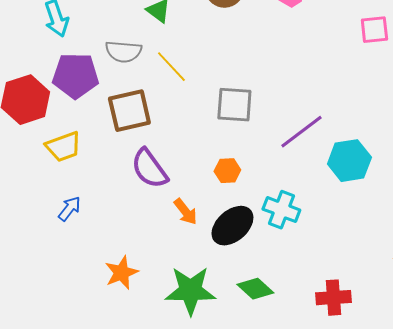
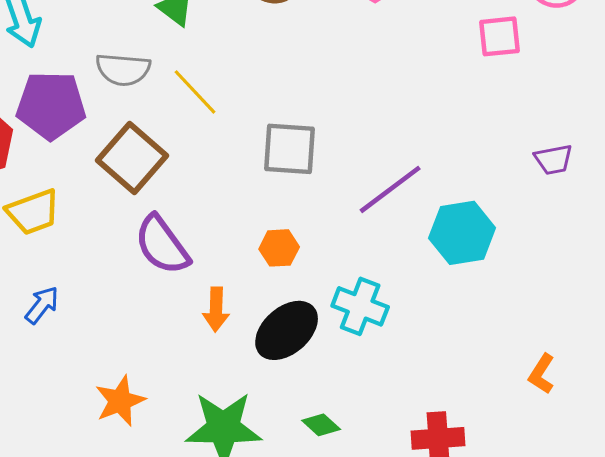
brown square: (129, 111) -> (132, 158), turned -36
orange arrow: (185, 212) -> (216, 309), turned 40
green diamond: (255, 289) -> (321, 425), size x0.7

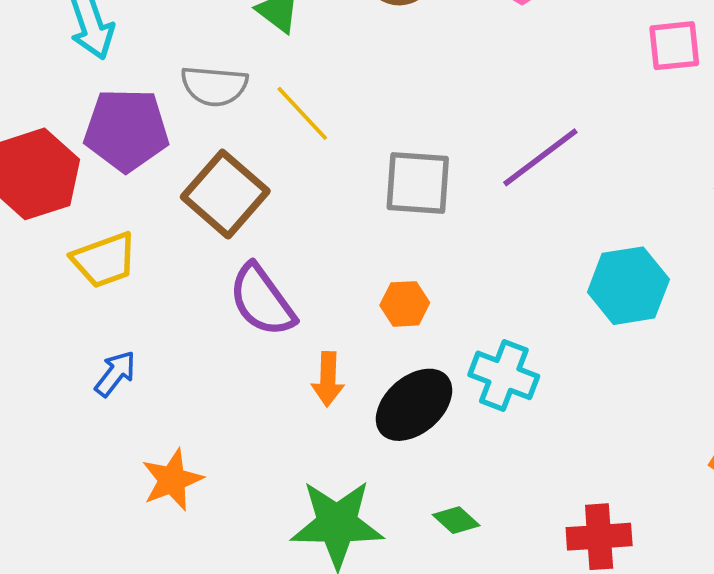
purple line: (390, 189) -> (540, 157), moved
orange star: (120, 401) -> (172, 480), moved

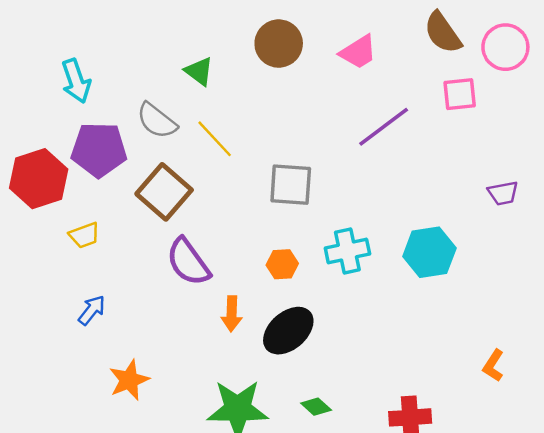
gray semicircle: (214, 86) -> (157, 121), turned 33
purple line: (540, 157) -> (384, 127), moved
yellow trapezoid: (104, 260) -> (84, 235), size x0.7
cyan cross: (504, 375) -> (347, 251), moved, turned -33

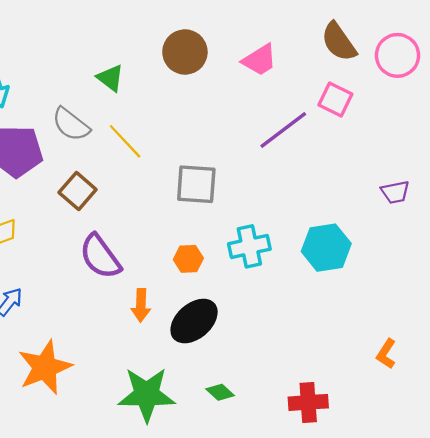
pink square: (460, 94) -> (335, 99), moved, turned 32
brown square: (164, 192) -> (78, 191), size x0.7
orange star: (129, 380) -> (45, 367), size x1.4

